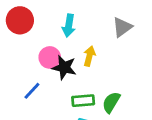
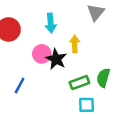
black star: (64, 67) -> (56, 59), turned 30
blue line: (32, 91) -> (20, 86), moved

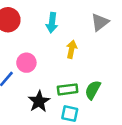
pink circle: (42, 54) -> (26, 63), moved
black star: (56, 59) -> (39, 101), moved

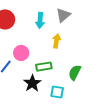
gray triangle: (100, 22) -> (63, 15), moved
green rectangle: (68, 89) -> (44, 67), moved

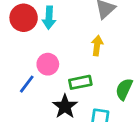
cyan arrow: (40, 20) -> (49, 18), moved

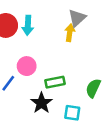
yellow arrow: (97, 46) -> (70, 33), moved

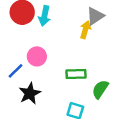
green rectangle: (55, 82) -> (76, 74), moved
black star: (41, 103) -> (30, 93), moved

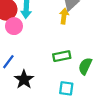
pink circle: (37, 56) -> (14, 26), moved

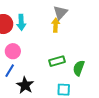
pink circle: (14, 26) -> (13, 51), moved

